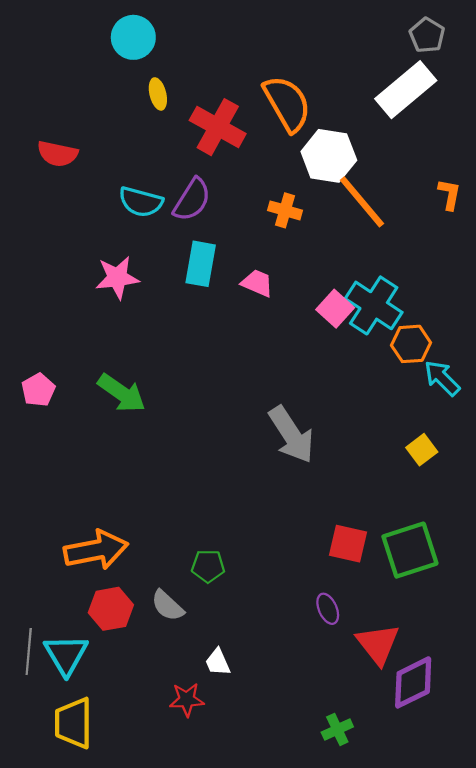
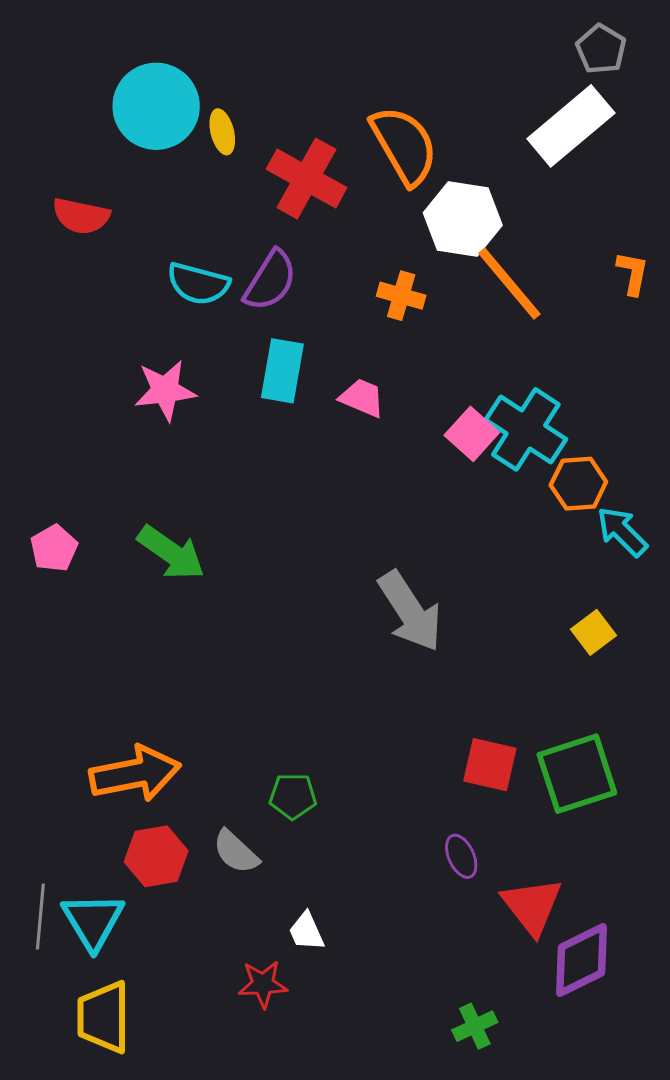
cyan circle: (133, 37) -> (156, 106), moved, size x1.4

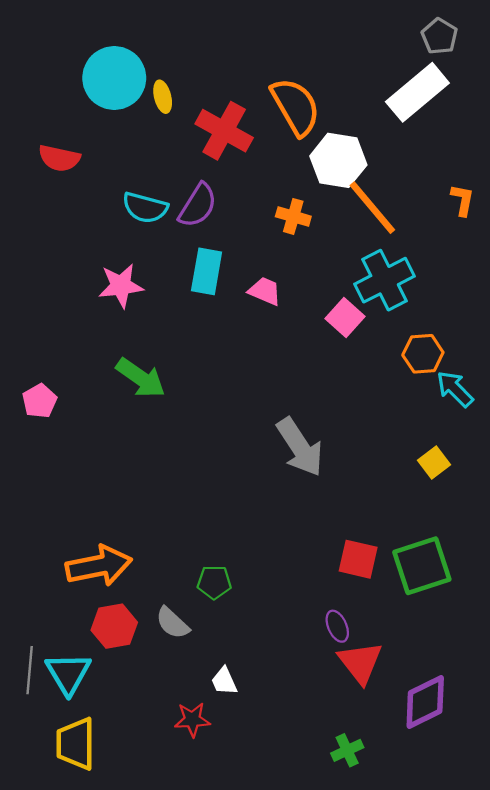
cyan cross: (526, 429) -> (385, 280), moved, turned 30
green arrow: (171, 553) -> (141, 378), moved
red triangle: (532, 906) -> (360, 662), moved

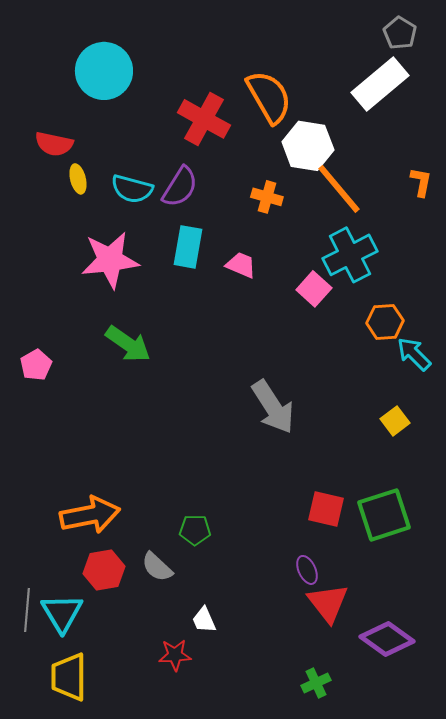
yellow ellipse: (163, 97) -> (78, 179), moved
pink star: (121, 286) -> (110, 260), size x1.4
purple diamond: (425, 702) -> (387, 639), turned 62

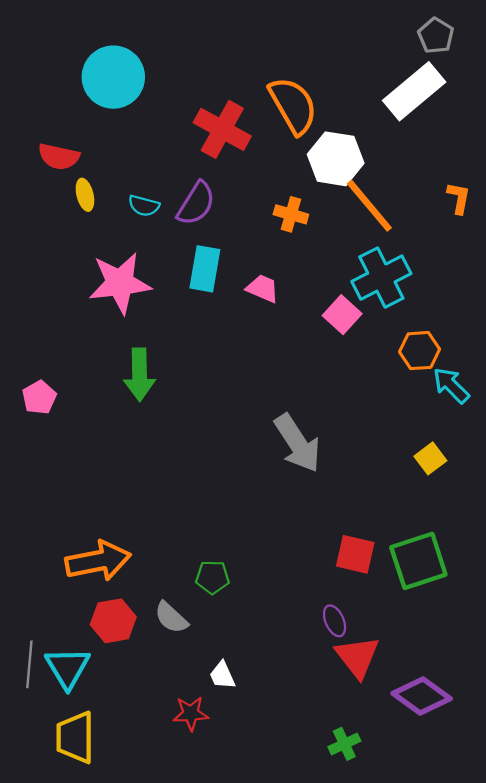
cyan semicircle: (132, 189) -> (144, 206), size x0.7
green arrow: (128, 344) -> (139, 375), turned 54

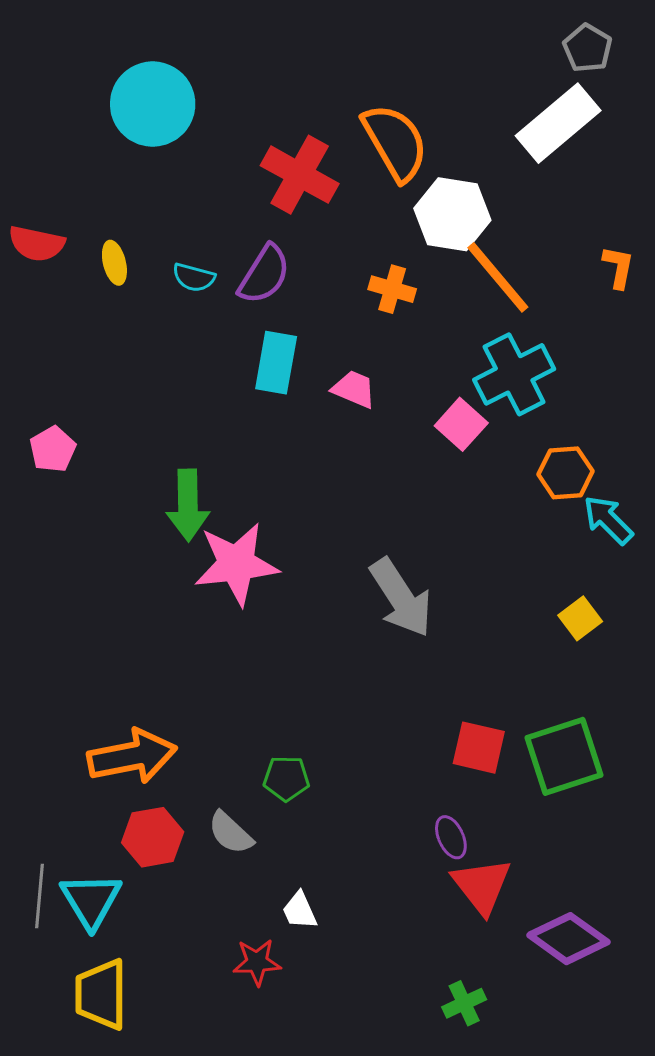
red semicircle: (59, 157) -> (37, 244), moved
pink star: (120, 283) -> (236, 564), moved
pink pentagon: (39, 397) -> (53, 449), moved

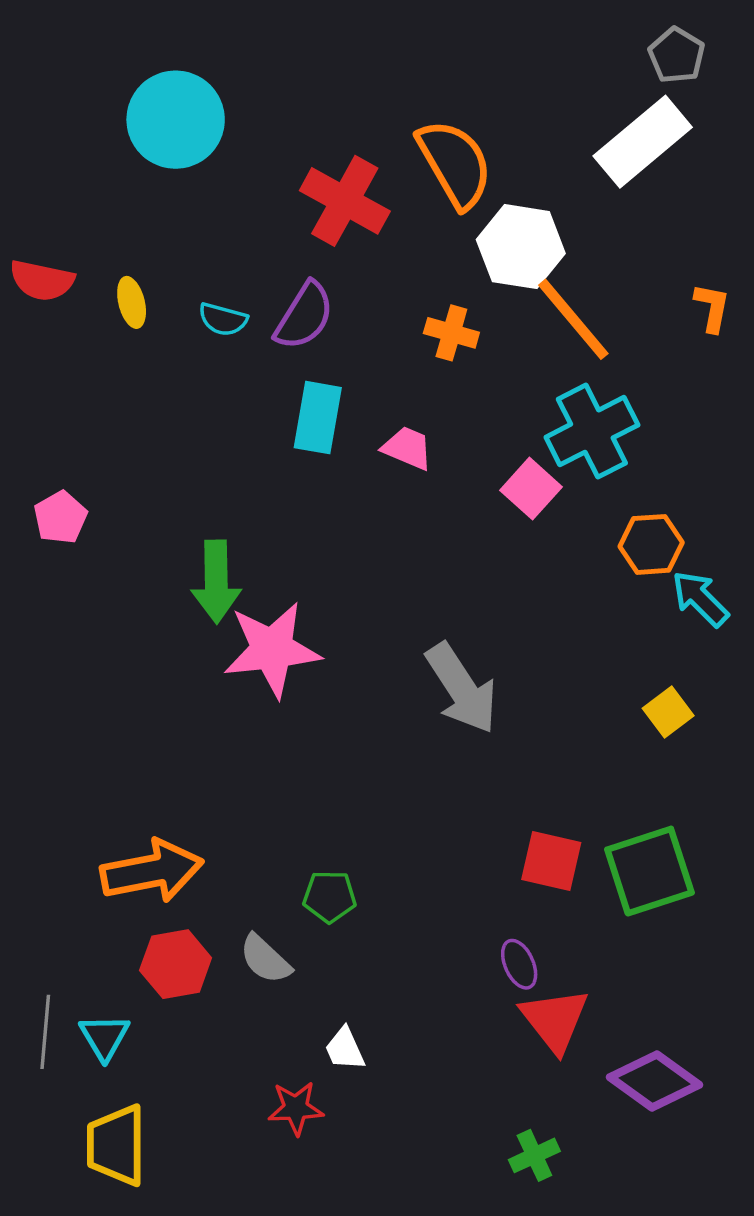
cyan triangle: (91, 900) -> (104, 1037), size x0.7

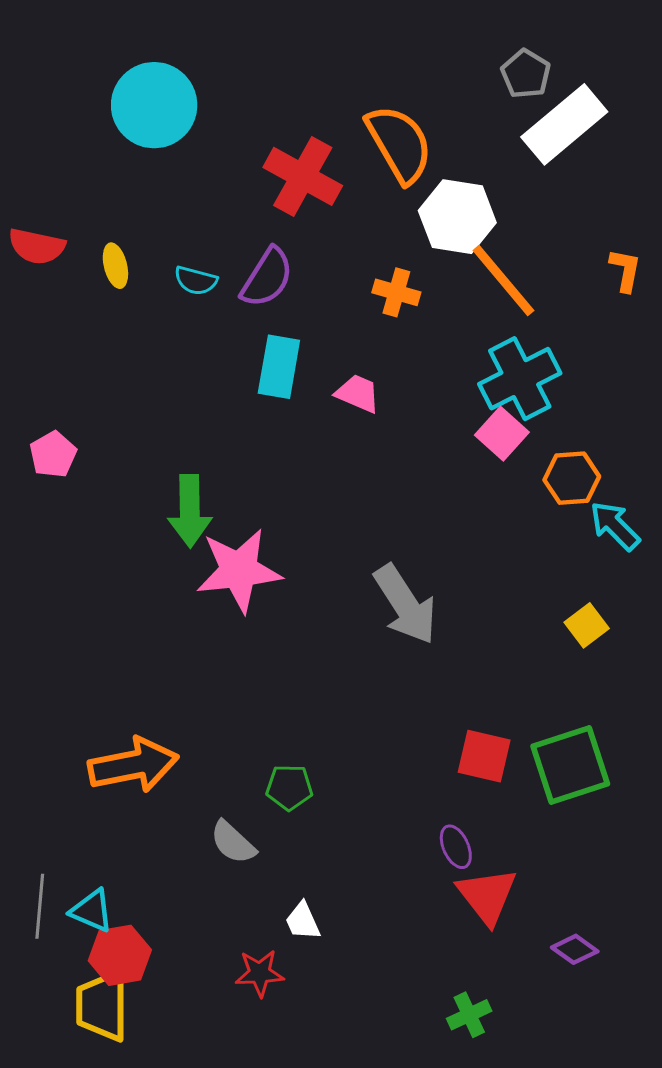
gray pentagon: (677, 55) -> (526, 74), moved
pink square: (531, 489) -> (502, 434), moved
red hexagon: (176, 964) -> (120, 955), moved
cyan triangle: (104, 1037) -> (92, 911), turned -36
purple diamond: (655, 1081) -> (575, 949), size x0.6

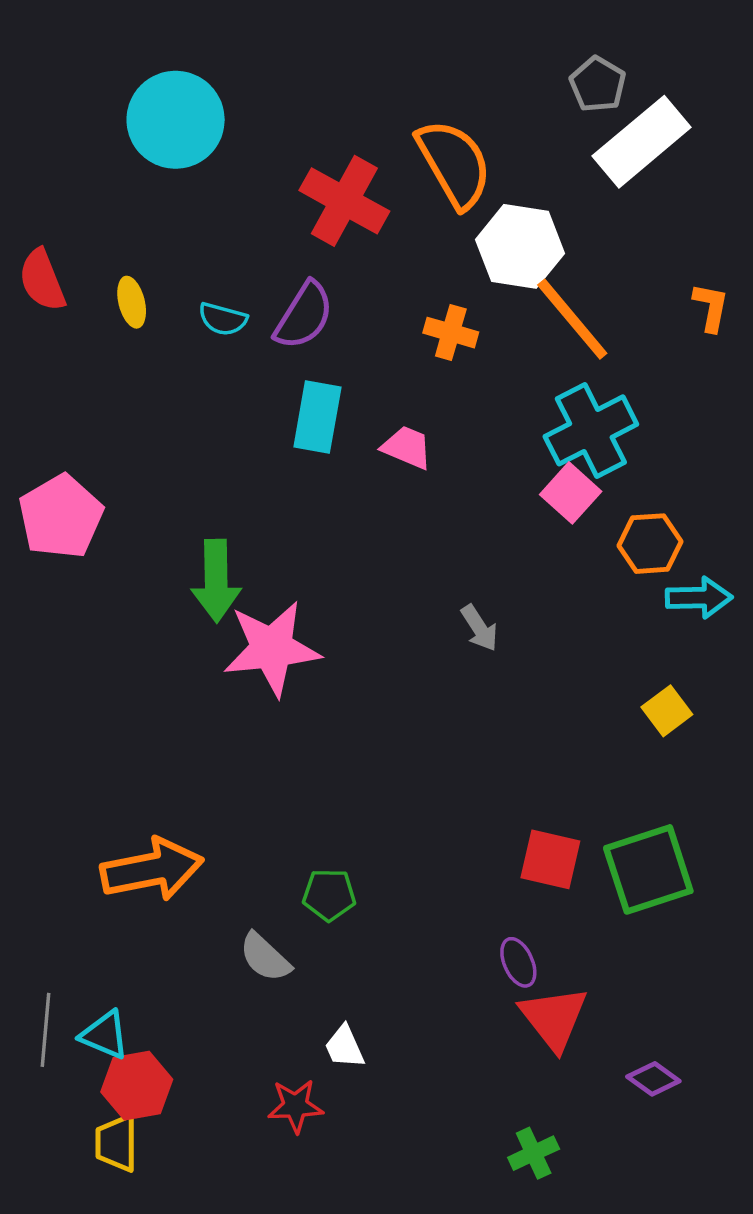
red semicircle: (37, 246) -> (42, 280), turned 56
pink pentagon: (53, 454) -> (61, 517), size x1.6
cyan arrow: (615, 526) -> (699, 598), turned 134
gray arrow: (405, 605) -> (479, 628), moved, size x0.5
yellow trapezoid: (102, 1006) -> (116, 1143), size x0.7

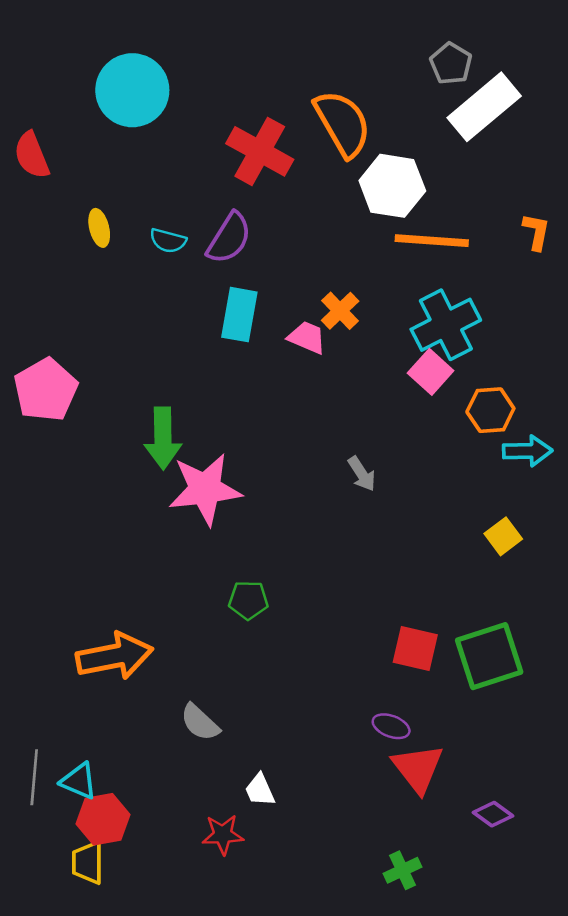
red semicircle: (42, 280) -> (32, 155), moved
orange line: (572, 319) -> (432, 241), turned -46
orange cross: (451, 333) -> (340, 311), moved, turned 30
green pentagon: (329, 895) -> (248, 600), moved
purple ellipse: (518, 962) -> (391, 726), turned -45

